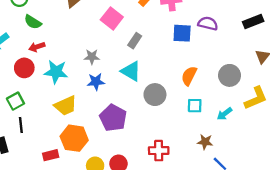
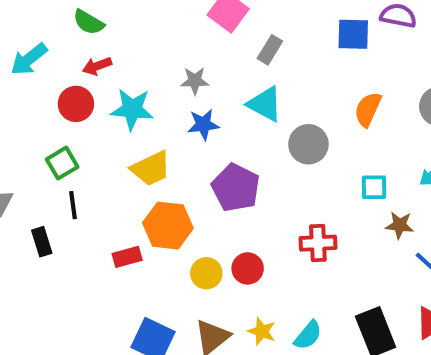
cyan square: (195, 106) -> (374, 187), moved

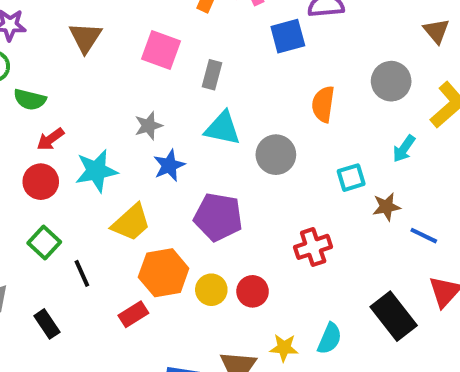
black line: (73, 205) -> (82, 273), moved
yellow circle: (206, 273) -> (211, 290), moved

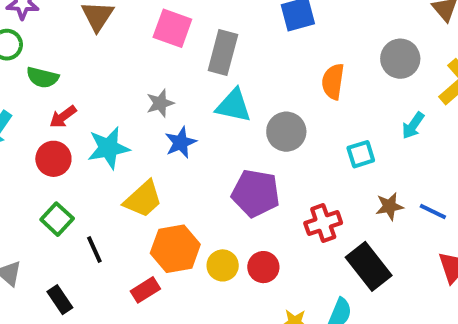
gray rectangle: (212, 75) -> (223, 53), size x1.5
brown star: (386, 207) -> (389, 206), moved
purple pentagon: (218, 217) -> (256, 193), moved
black rectangle: (394, 316) -> (369, 266), moved

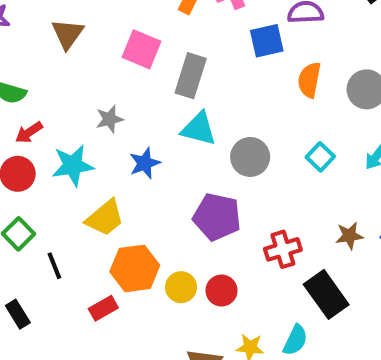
orange semicircle: (333, 82) -> (309, 80), moved
gray star: (160, 103) -> (109, 119), moved
cyan square: (361, 154) -> (320, 157), moved, turned -32

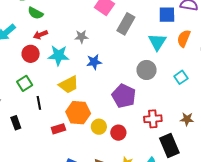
cyan triangle: (199, 129) -> (157, 42), moved, turned 36

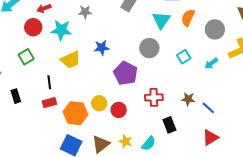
blue star: (94, 62) -> (102, 48), moved
black line: (39, 103) -> (49, 82), moved
orange hexagon: (78, 113) -> (75, 113), moved
red rectangle: (58, 129) -> (49, 103), moved
black rectangle: (169, 146) -> (169, 125), size x0.7

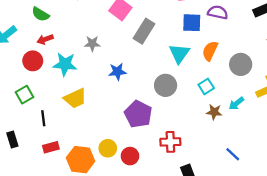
blue star: (102, 48) -> (117, 72), moved
cyan square: (184, 57) -> (206, 86), moved
black line: (49, 82) -> (43, 118), moved
brown star: (188, 99) -> (214, 112), moved

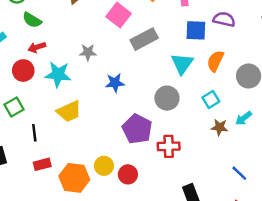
gray rectangle: (144, 31) -> (144, 39), turned 30
red cross: (170, 142) -> (169, 146), moved

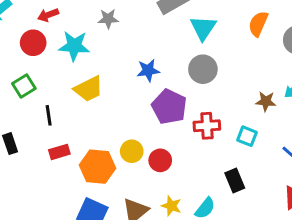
cyan triangle: (182, 64) -> (203, 28), moved
blue star: (115, 83) -> (148, 70), moved
cyan square: (211, 99) -> (247, 136), moved, turned -35

